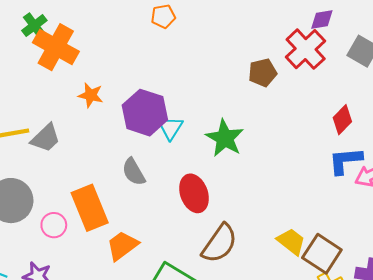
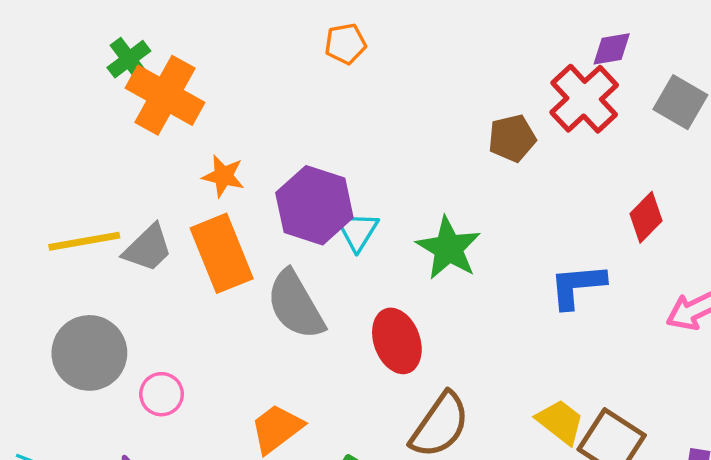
blue L-shape: (345, 161) -> (577, 286), moved
gray semicircle: (134, 172) -> (296, 305), size x1.5
orange rectangle: (90, 208) -> (222, 253), moved

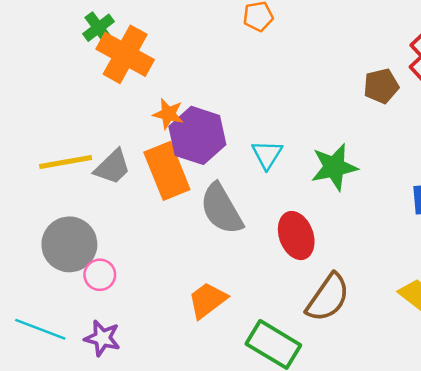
purple hexagon: (314, 205) -> (197, 135), moved
green star: (448, 248) -> (334, 167), turned 30
pink circle: (162, 394) -> (100, 275), moved

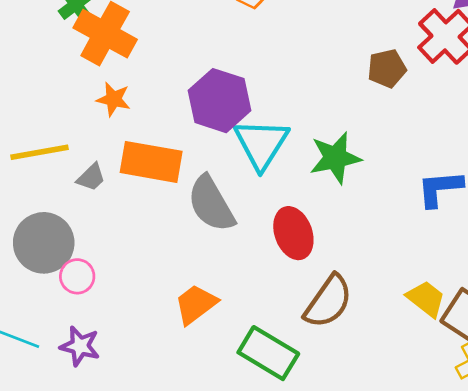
orange star: (168, 114) -> (113, 99), moved
purple hexagon: (197, 135) -> (219, 101), moved
cyan triangle: (267, 154) -> (261, 144), size x1.6
gray trapezoid: (112, 167) -> (91, 177), moved, size x0.7
orange rectangle: (167, 171) -> (151, 162), turned -58

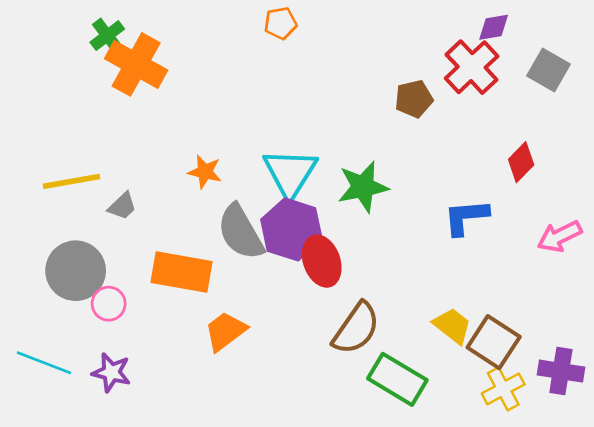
orange star: (113, 99) -> (205, 172), moved
purple hexagon: (219, 101) -> (291, 229), moved
orange rectangle: (151, 162) -> (181, 272), moved
green rectangle: (268, 353) -> (397, 379), moved

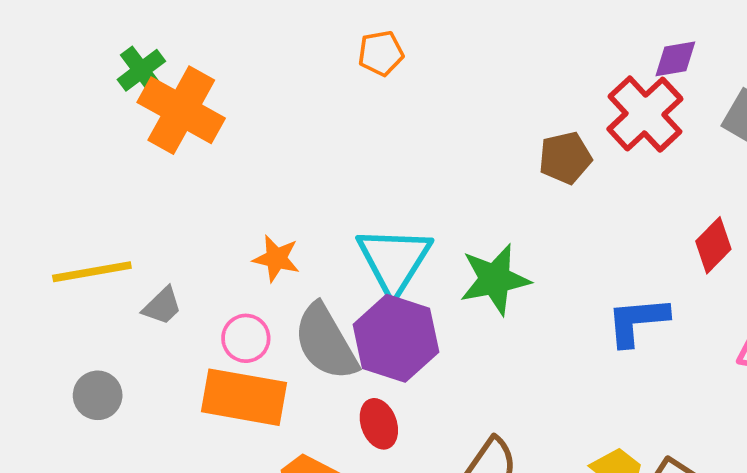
red ellipse: (322, 261) -> (379, 424), moved, size x0.7
gray circle: (76, 271) -> (98, 395), size x0.6
pink circle: (109, 304) -> (246, 338), moved

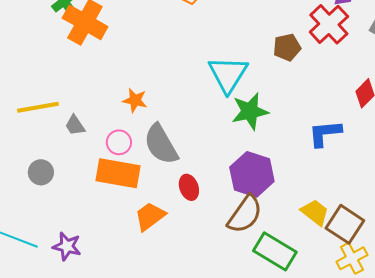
cyan triangle: (394, 260) -> (228, 74), moved
gray trapezoid: (162, 306) -> (75, 125), turned 100
purple hexagon: (396, 338) -> (252, 174), moved

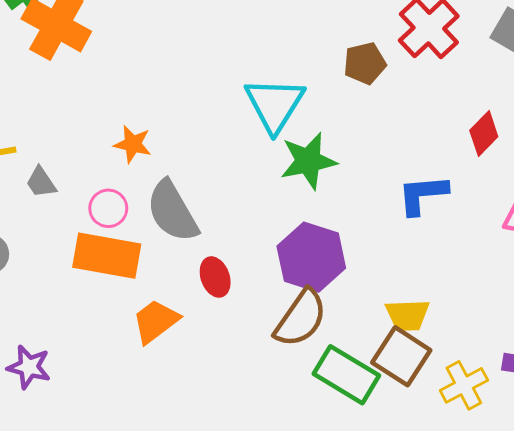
yellow trapezoid: (315, 212) -> (407, 315), turned 140
brown square: (345, 224) -> (401, 356), moved

